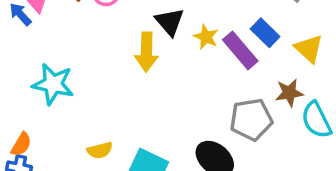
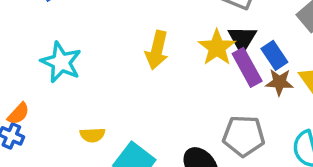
black triangle: (170, 22) -> (242, 39), moved
yellow star: (206, 37) -> (217, 48), size x1.5
brown star: (289, 93) -> (279, 82), moved

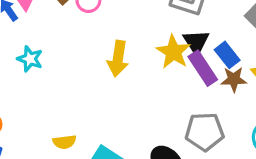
cyan star: (61, 62) -> (30, 59), moved, size x0.7

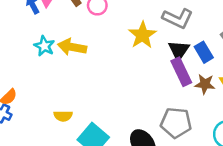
yellow star: (173, 52) -> (142, 35), moved
blue rectangle: (227, 55) -> (204, 52), moved
yellow arrow: (118, 59) -> (72, 47), moved, turned 84

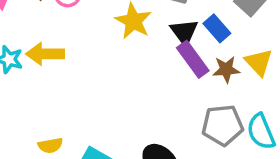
gray pentagon: (176, 123) -> (223, 125), moved

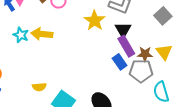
blue rectangle: (217, 28) -> (120, 62), moved
gray pentagon: (223, 125) -> (141, 71), moved

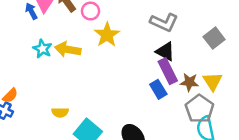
yellow star: (95, 21) -> (107, 35), moved
black triangle: (123, 30) -> (165, 52), turned -36
gray pentagon: (141, 71) -> (199, 109), moved, turned 30

